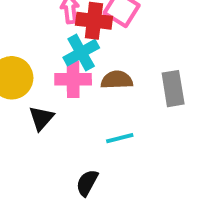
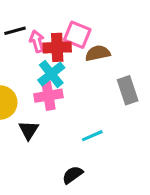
brown semicircle: (117, 80) -> (98, 53), moved
black semicircle: (87, 183) -> (73, 175), turned 35

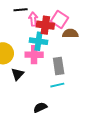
cyan cross: (51, 74) -> (38, 41), turned 36
gray rectangle: (128, 90) -> (59, 66), moved

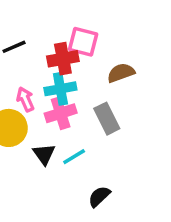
pink arrow: (33, 19) -> (25, 99), moved
brown semicircle: (70, 34) -> (121, 73), moved
cyan line: (57, 85) -> (74, 157), moved

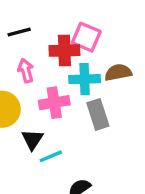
cyan cross: (60, 89) -> (85, 79), moved
pink arrow: (25, 99) -> (26, 71), moved
cyan line: (74, 157) -> (51, 156), moved

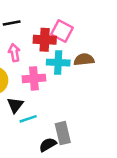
gray rectangle: (98, 114) -> (63, 133), moved

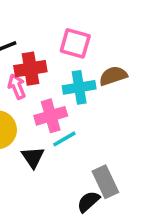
red cross: (45, 40) -> (30, 69), moved
cyan line: (28, 119) -> (64, 139), moved

